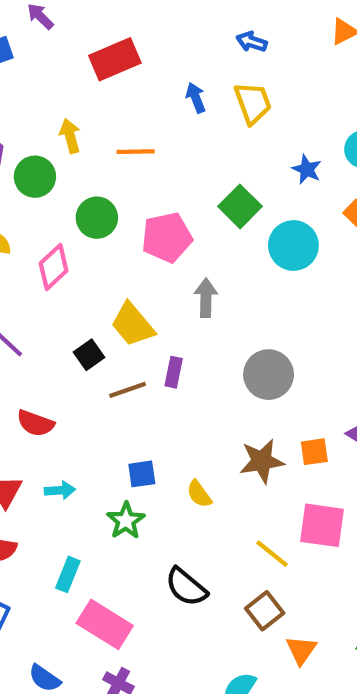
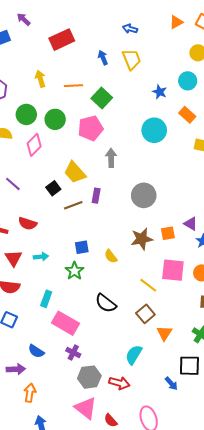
green circle: (35, 177) -> (26, 114), moved
green square: (240, 206) -> (102, 98), moved

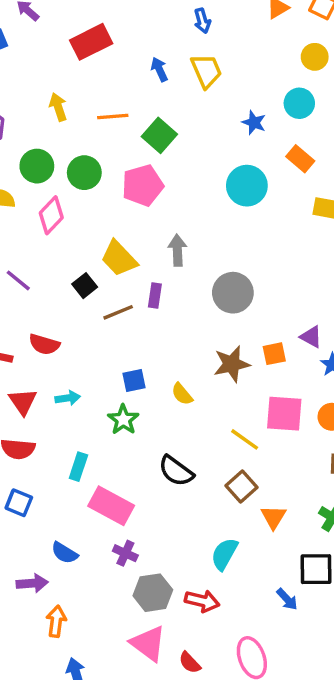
blue arrow: (130, 29) -> (202, 21), turned -120
gray arrow: (111, 158) -> (177, 250), moved

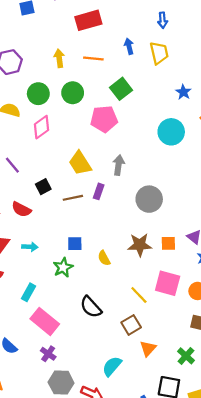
orange line: (113, 117) -> (93, 58), moved
green circle: (84, 173) -> (73, 93), moved
black square: (85, 286) -> (43, 187), moved

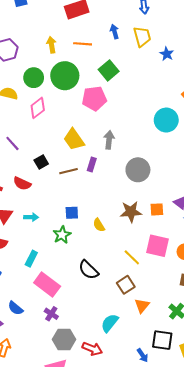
blue star: (183, 92) -> (167, 54), moved
green circle: (73, 93) -> (65, 76), size x1.4
cyan circle: (171, 132) -> (166, 120), moved

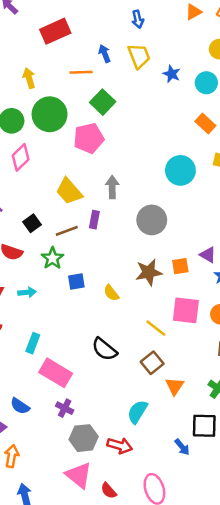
orange line: (83, 44) -> (81, 72), moved
cyan circle: (166, 120) -> (180, 170), moved
green star: (62, 235) -> (53, 258), moved

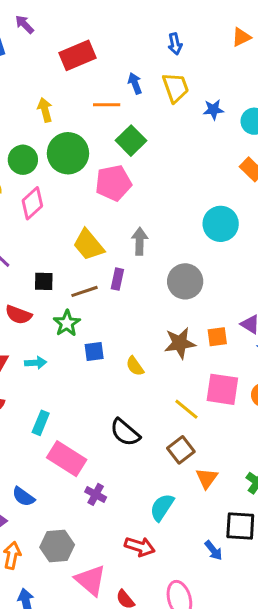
blue star: (172, 74) -> (213, 110), turned -30
black square: (32, 223) -> (44, 281), turned 36
purple cross: (65, 408) -> (96, 494), moved
gray hexagon: (84, 438) -> (57, 546), moved

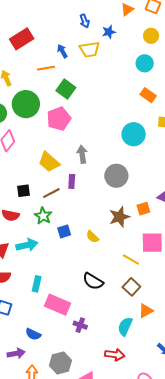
yellow trapezoid: (176, 87) -> (89, 49), turned 110
blue star: (213, 110) -> (109, 32), moved
cyan arrow: (36, 363) -> (27, 245), size x1.5
orange triangle: (207, 478) -> (146, 311), moved, turned 35

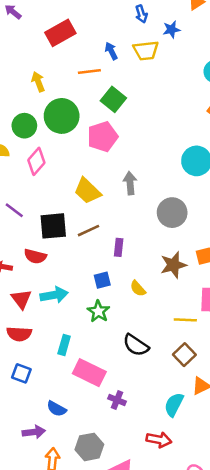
purple rectangle: (72, 181) -> (119, 247), moved
black square: (24, 191) -> (53, 226), size x1.6
green star: (43, 216) -> (98, 311), moved
yellow line: (131, 260) -> (185, 320), turned -30

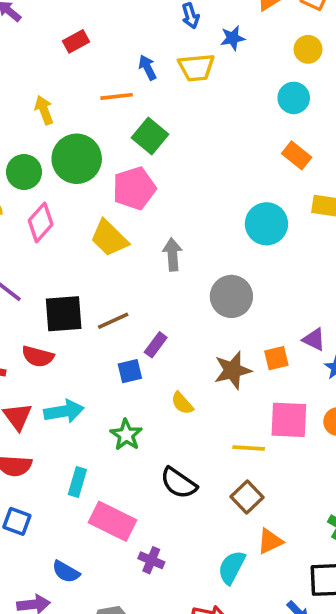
red rectangle: (60, 33) -> (76, 41), size x0.6
yellow trapezoid: (87, 191) -> (109, 238), moved
purple rectangle: (119, 247) -> (156, 345), turned 30
blue square: (102, 280) -> (130, 371), moved

